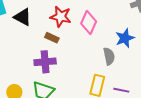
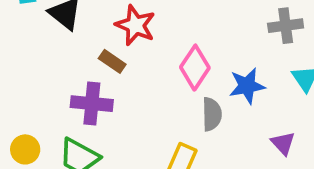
pink diamond: (89, 22) -> (195, 68), moved

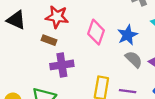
purple cross: (92, 104) -> (62, 65), moved
gray semicircle: (212, 114) -> (134, 59), moved, turned -30

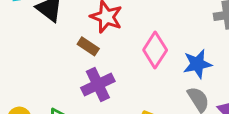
purple cross: (62, 65) -> (98, 84), turned -30

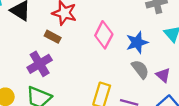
purple cross: (98, 84) -> (40, 64), moved

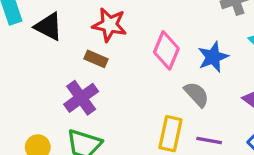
gray semicircle: (140, 69) -> (197, 94), moved

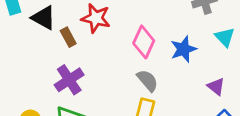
brown rectangle: (96, 59) -> (68, 37), moved, turned 36
gray semicircle: (197, 94) -> (147, 80), moved

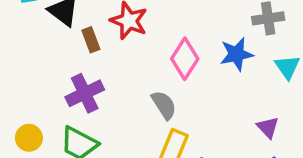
blue star: (183, 49) -> (236, 54), moved
gray semicircle: (147, 80) -> (164, 105), moved

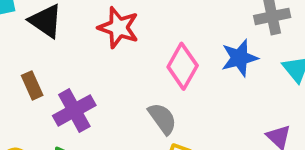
brown rectangle: (91, 40) -> (32, 85), moved

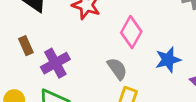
blue star: (239, 58) -> (168, 60), moved

